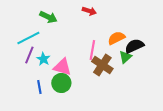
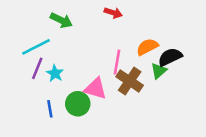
pink triangle: (62, 67) -> (95, 89), moved

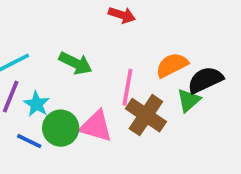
green arrow: (61, 20) -> (76, 63), moved
green circle: (78, 104) -> (61, 128), moved
blue line: (50, 109) -> (29, 141), moved, turned -54

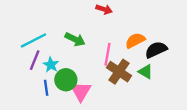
green triangle: (189, 100) -> (146, 72), moved, turned -49
pink triangle: (96, 126) -> (81, 91), moved, turned 45
blue line: (29, 141) -> (46, 88), turned 56

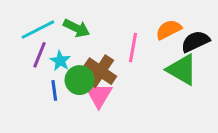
green arrow: (75, 39) -> (77, 28), moved
brown cross: (119, 72) -> (100, 71), moved
green triangle: (146, 72) -> (182, 70), size x1.6

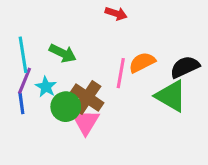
cyan line: (38, 30) -> (23, 55), turned -72
orange semicircle: (169, 30) -> (142, 62), moved
blue line: (54, 90) -> (21, 104), moved

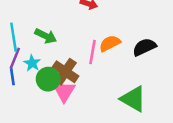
green triangle: (171, 96) -> (133, 99), moved

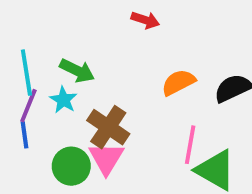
pink line: (93, 52) -> (190, 145), moved
cyan star: (32, 63) -> (63, 100), moved
green circle: (48, 79) -> (71, 166), moved

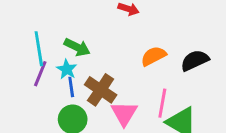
blue line: (24, 135) -> (71, 87), moved
pink triangle: (106, 158) -> (124, 113), moved

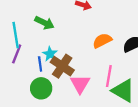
green arrow: (77, 47) -> (44, 23), moved
cyan star: (67, 69) -> (50, 54), moved

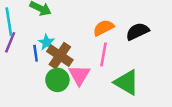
pink line: (109, 76) -> (104, 54), moved
green circle: (41, 88) -> (57, 80), moved

